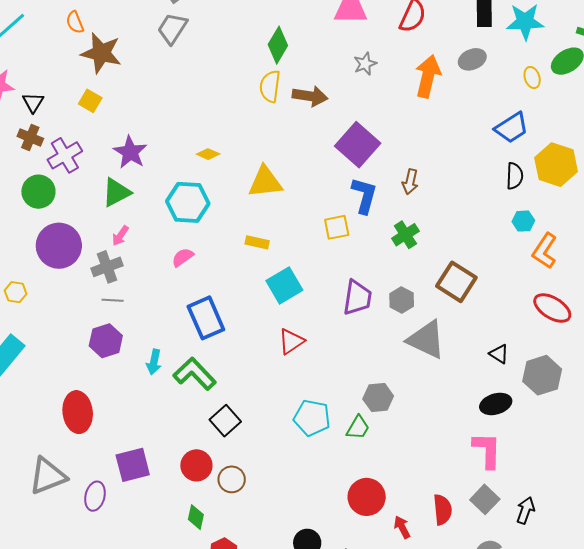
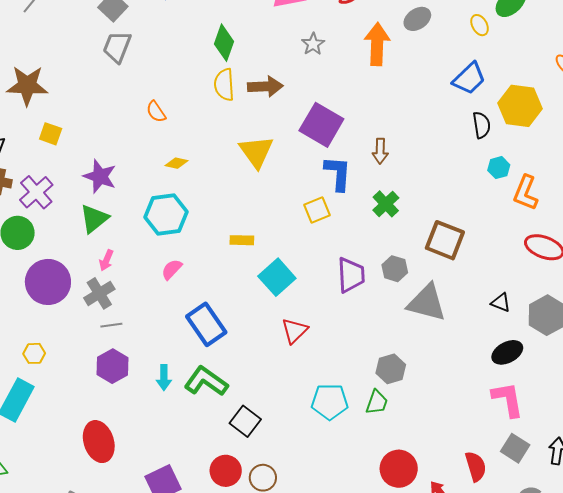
orange semicircle: (75, 22) -> (156, 112), moved
brown star: (101, 53) -> (27, 86), moved
yellow triangle: (265, 182) -> (256, 152), moved, turned -48
yellow hexagon: (16, 292) -> (34, 353), moved

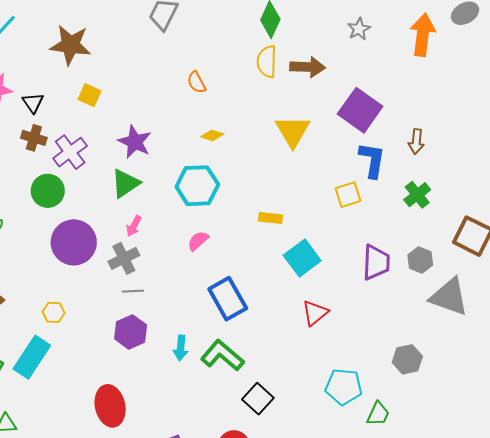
green trapezoid: (377, 402) -> (378, 414), moved

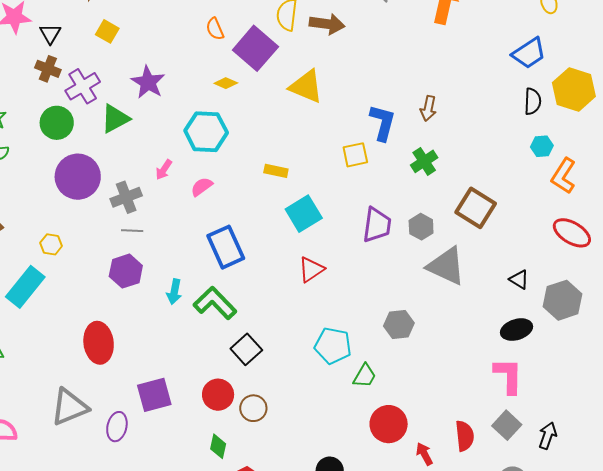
purple square: (360, 110) -> (255, 48), moved
yellow triangle: (293, 131) -> (306, 87), turned -42
green triangle: (125, 183) -> (115, 119), moved
pink arrow: (134, 226) -> (164, 170), moved

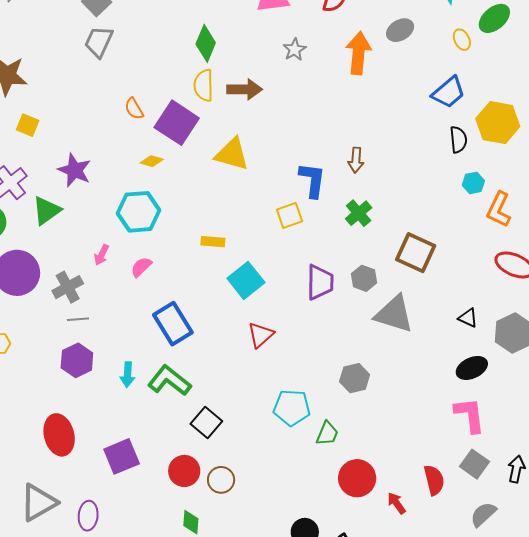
purple square: (154, 395) -> (122, 456), moved

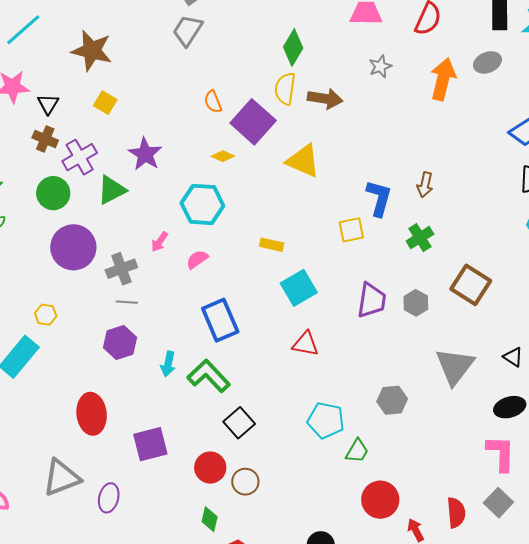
gray triangle: (394, 314) -> (455, 366), moved, turned 42
red triangle: (261, 335) -> (305, 344), turned 44

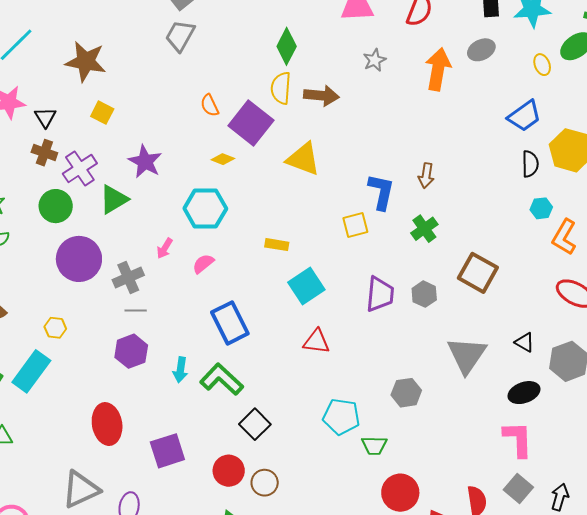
green trapezoid: (357, 451) -> (374, 445), turned 64

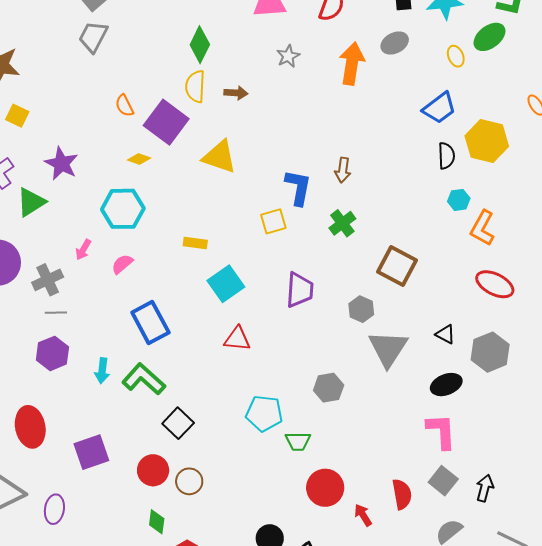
brown arrow: (321, 96) -> (236, 93), size x0.7
gray hexagon: (424, 294) -> (361, 309), moved

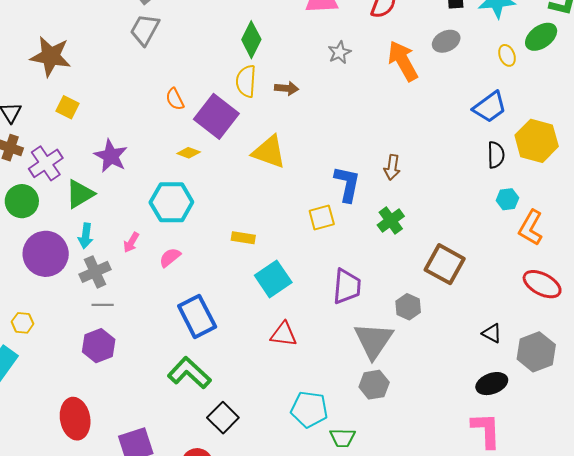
orange arrow: (352, 63) -> (403, 61), turned -39
gray triangle: (388, 349) -> (374, 340), moved
cyan arrow: (102, 371) -> (86, 236), moved

